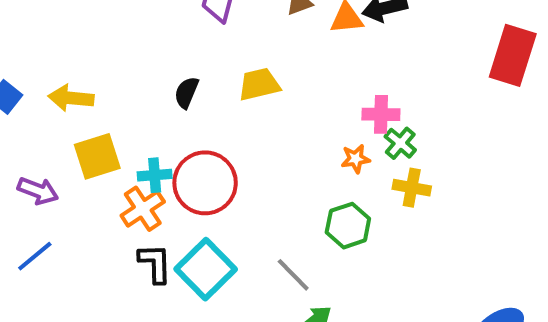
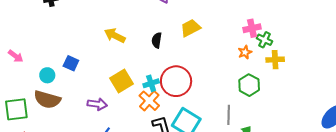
yellow arrow: (71, 98) -> (115, 35), moved, turned 35
gray line: (293, 275) -> (229, 115), turned 60

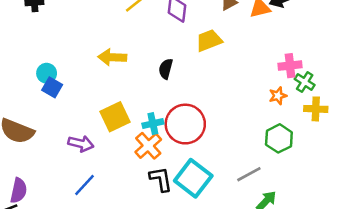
yellow trapezoid: (190, 28) -> (209, 40), moved
yellow arrow: (115, 35) -> (112, 57), turned -30
cyan circle: (47, 75) -> (47, 73), moved
gray line: (229, 115) -> (249, 174), turned 54

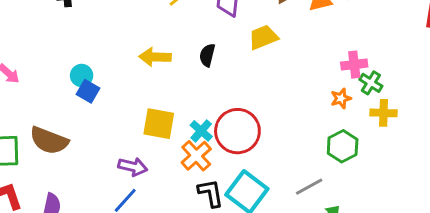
black semicircle: (166, 69) -> (207, 55), moved
yellow square: (115, 117) -> (159, 124), turned 36
cyan cross: (153, 124) -> (201, 131), turned -36
purple arrow: (81, 144) -> (133, 167), moved

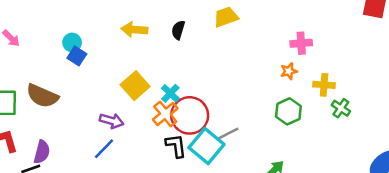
green cross: (371, 83) -> (341, 108), moved
yellow square: (159, 124) -> (135, 86), turned 36
red circle: (237, 131) -> (190, 115), moved
gray line: (309, 187) -> (227, 134), moved

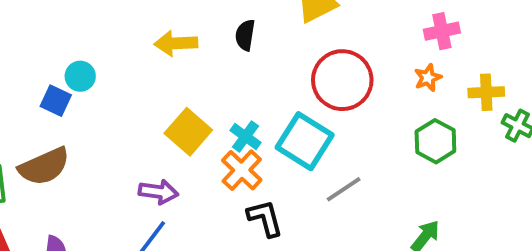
blue square: (77, 56) -> (56, 101), moved
brown semicircle: (42, 96) -> (44, 166), turned -40
red circle: (190, 115) -> (342, 80), moved
cyan square: (206, 146) -> (305, 141), moved

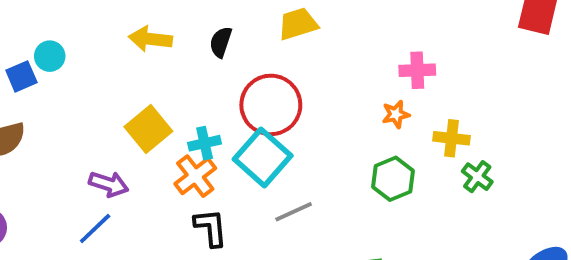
red circle: (342, 80) -> (271, 105), moved
blue square: (56, 101) -> (21, 76), turned 32
cyan cross: (246, 137) -> (205, 143), turned 32

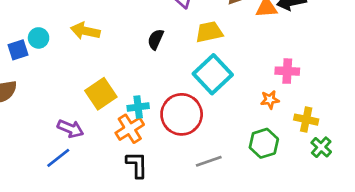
yellow arrow: (150, 39) -> (85, 31), moved
red circle: (271, 105) -> (182, 114), moved
cyan square: (263, 157) -> (213, 74), moved
gray line: (294, 212) -> (209, 161), moved

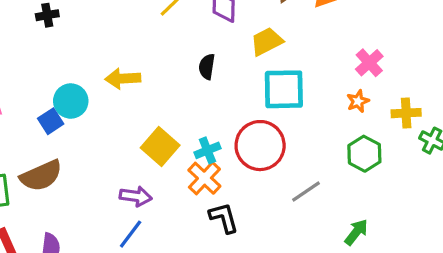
cyan circle: (39, 38) -> (71, 101), size x1.4
pink cross: (287, 71) -> (369, 63), turned -30
cyan square: (213, 74) -> (284, 89), turned -33

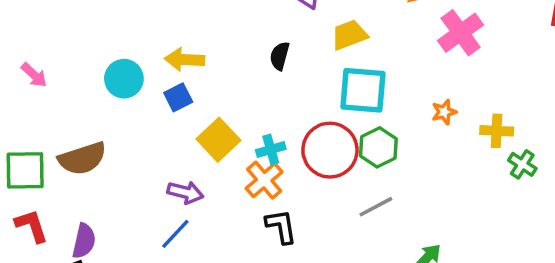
pink cross: (369, 63) -> (461, 33), moved, size x1.4
blue square: (51, 121) -> (178, 97), moved
green hexagon: (364, 154) -> (378, 147), moved

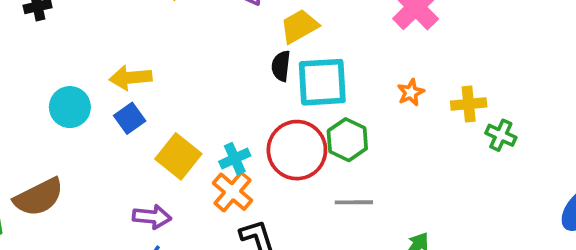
black semicircle: (280, 56) -> (281, 66), moved
gray line: (376, 207) -> (354, 202), turned 36

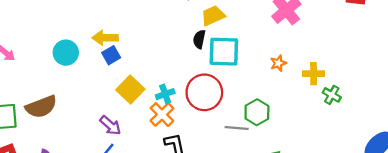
blue square: (130, 118) -> (111, 55), moved
green hexagon: (347, 140) -> (257, 112), moved
purple arrow: (152, 217) -> (110, 125), turned 30

